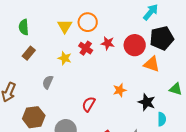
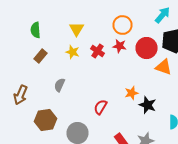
orange circle: (88, 22) -> (122, 25), moved
yellow star: (65, 58) -> (72, 52), moved
black star: (147, 102) -> (148, 105), moved

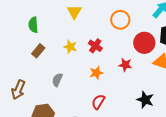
yellow triangle: (76, 29) -> (74, 12), moved
red star: (120, 46) -> (125, 65), moved
orange star: (132, 93) -> (96, 73), moved

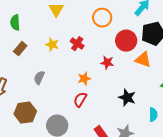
orange star: (96, 73) -> (84, 79), moved

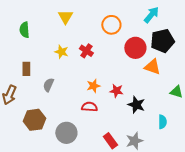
brown rectangle: (20, 49) -> (26, 69), moved, turned -40
red star: (107, 63) -> (116, 91), moved
red semicircle: (80, 100) -> (89, 107), turned 63

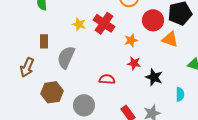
red cross: (86, 51) -> (104, 23), size x1.5
gray semicircle: (48, 85) -> (66, 57), size x1.6
orange star: (93, 86) -> (131, 40), moved

